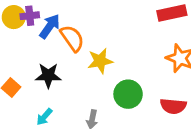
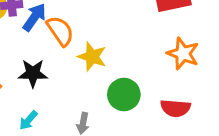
yellow star: (100, 61) -> (92, 57), turned 30

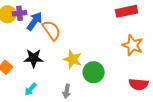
yellow star: (92, 57) -> (73, 59), moved
red semicircle: (175, 108) -> (139, 84), moved

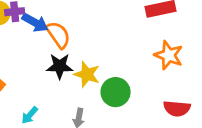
blue arrow: (35, 21) -> (35, 23), turned 84
black star: (34, 58) -> (60, 66), moved

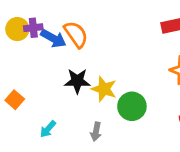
orange semicircle: (58, 35) -> (76, 34), moved

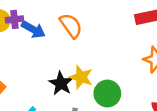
orange semicircle: (76, 34) -> (71, 26), moved
black star: (77, 81) -> (61, 83), moved, turned 30

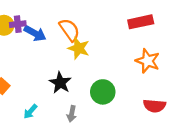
yellow star: (81, 77) -> (79, 48), moved

